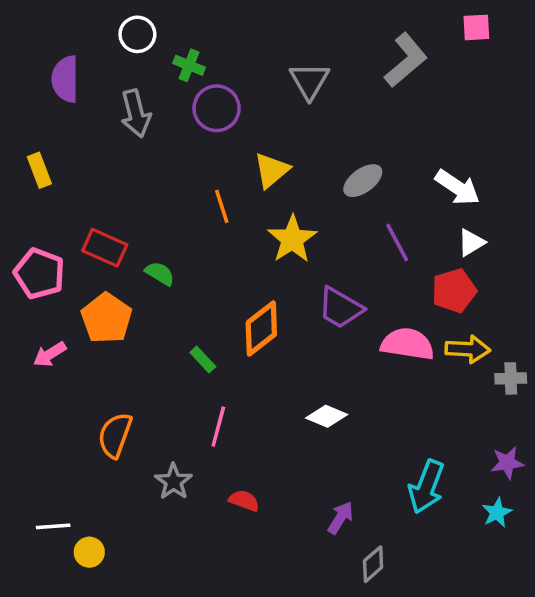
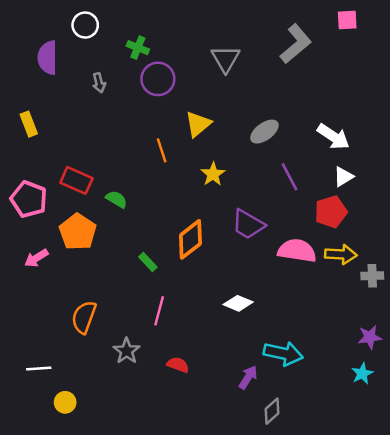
white circle: (137, 34) -> (85, 25), moved
gray arrow: (136, 113) -> (99, 83), size x0.6
yellow star: (292, 239) -> (213, 174), size x0.7
cyan arrow: (426, 487) -> (283, 353), moved, turned -99
white line: (53, 526) -> (39, 368), moved

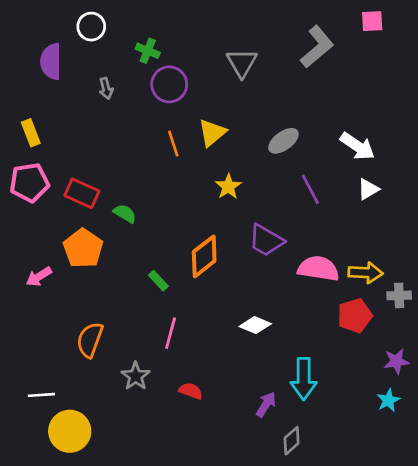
orange line: (162, 150) -> (173, 144), moved
pink pentagon: (29, 199) -> (29, 183), moved, turned -30
red pentagon: (331, 212) -> (355, 316), moved
cyan arrow: (283, 353) -> (304, 379), turned 78
yellow circle: (65, 402) -> (70, 431), size x1.8

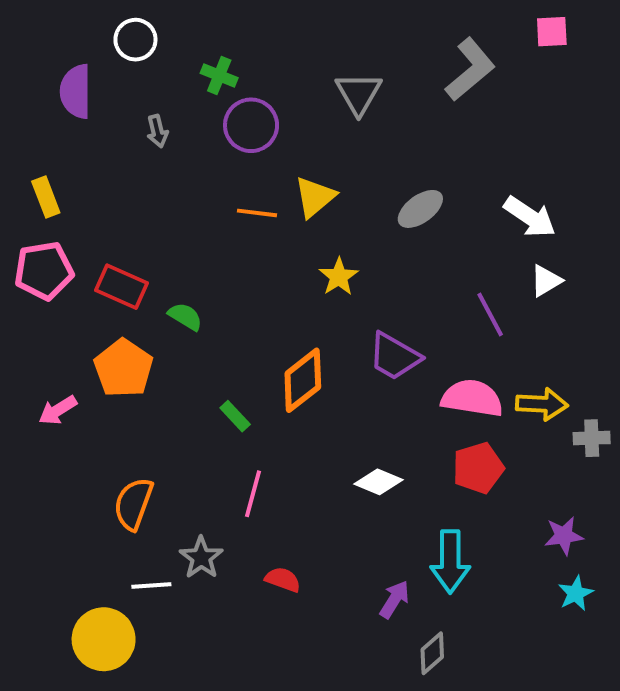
orange line: (173, 144) -> (257, 213), turned -65
purple line: (310, 189) -> (490, 315), moved
red pentagon: (355, 316) -> (478, 468), moved
purple star: (396, 361) -> (564, 536), moved
white line: (41, 395) -> (151, 585), moved

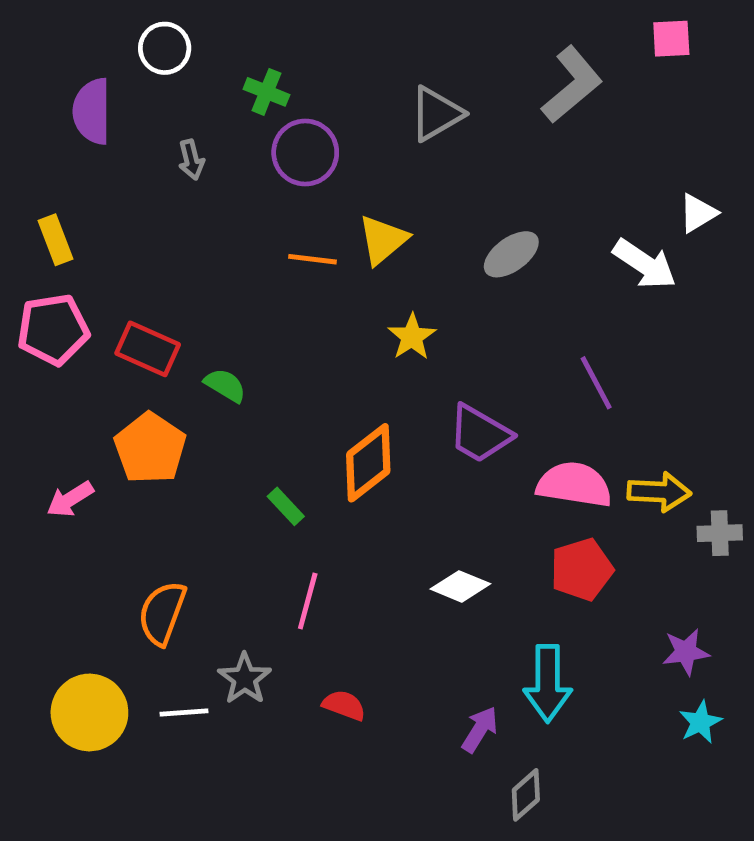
gray triangle: (359, 93) -> (436, 114), turned 30
white triangle: (546, 281) -> (698, 213), moved
yellow circle: (104, 639) -> (89, 712), moved

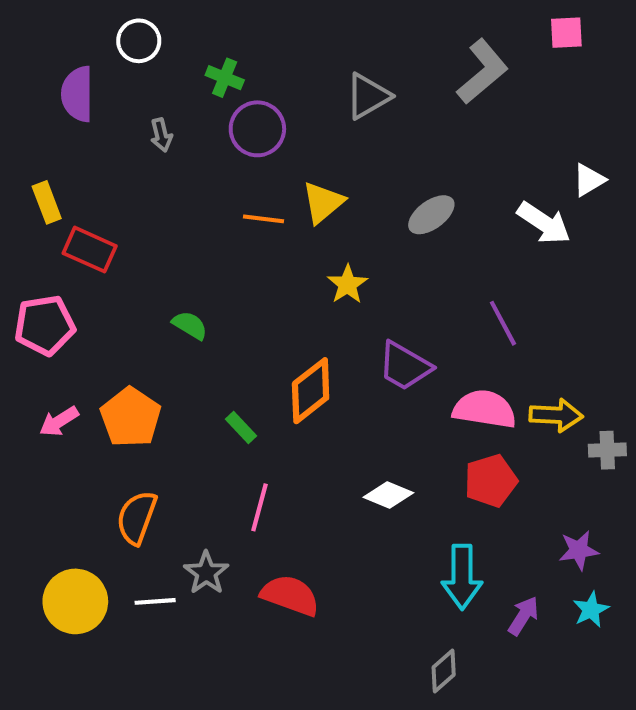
pink pentagon: (53, 329) -> (45, 325), moved
red rectangle: (148, 349) -> (90, 250), moved
orange pentagon: (150, 448) -> (131, 417), moved
red semicircle: (344, 705) -> (290, 595), size x1.6
purple arrow: (480, 729) -> (523, 616), moved

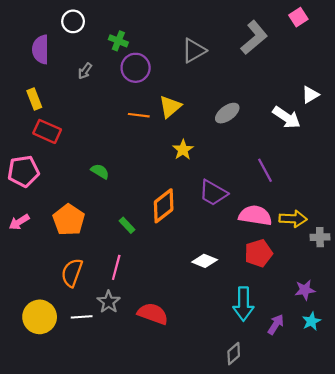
pink square: (566, 33) -> (298, 17), turned -30
gray arrow: (161, 135) -> (85, 71), turned 49
yellow rectangle: (47, 202) -> (34, 99), moved
pink arrow: (59, 421) -> (19, 222), moved
pink line: (259, 507) -> (116, 267), moved

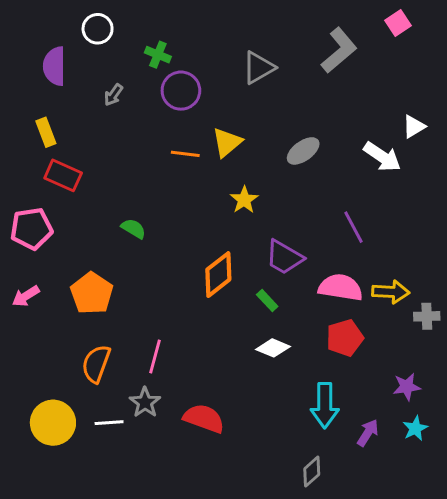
green rectangle: (127, 225) -> (267, 300), moved

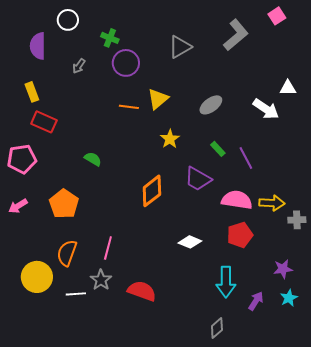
white triangle: (414, 127) -> (288, 88), turned 30
green rectangle: (267, 300) -> (218, 149), moved
yellow circle: (53, 423) -> (37, 277), moved

